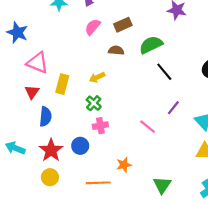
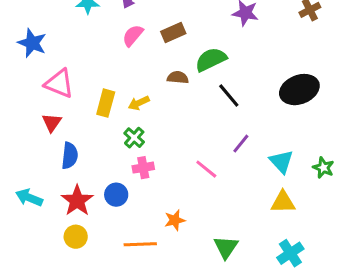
brown semicircle: (116, 50) -> (178, 78), moved
yellow rectangle: (62, 84) -> (106, 103), moved

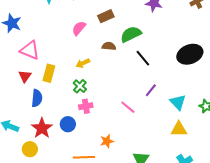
pink semicircle: (133, 35) -> (79, 28), moved
yellow rectangle: (106, 103) -> (49, 73), moved
yellow circle: (76, 237) -> (30, 149), moved

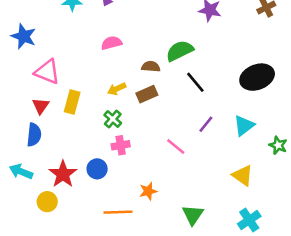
brown rectangle: (106, 16) -> (147, 94), moved
pink semicircle: (79, 28) -> (111, 43), turned 35
blue semicircle: (37, 98) -> (34, 135), moved
cyan triangle: (178, 102) -> (244, 126), moved, turned 36
yellow triangle: (179, 129) -> (243, 175), turned 36

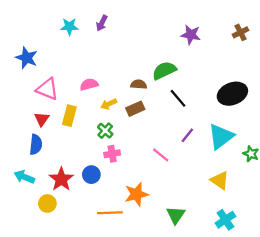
pink semicircle: (111, 43) -> (89, 84), moved
cyan triangle: (244, 126) -> (221, 136), size x1.4
orange star: (148, 191) -> (136, 194), size x1.5

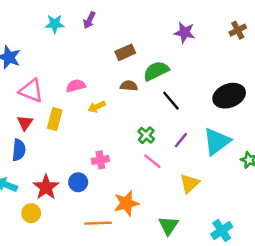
brown rectangle: (135, 109) -> (125, 52), moved
green cross: (105, 131) -> (146, 135), moved
yellow triangle: (220, 180) -> (190, 183), moved, turned 42

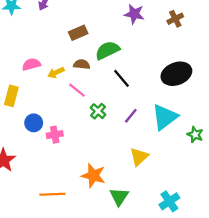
brown cross: (238, 30) -> (175, 19), moved
yellow arrow: (97, 107) -> (56, 73), moved
pink line: (152, 161) -> (77, 90), moved
blue circle: (78, 182) -> (34, 123), moved
orange star: (126, 203) -> (93, 176), moved, turned 30

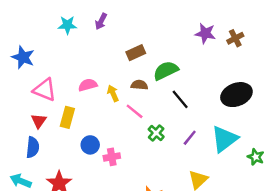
purple star: (134, 14) -> (205, 33), moved
yellow arrow: (56, 73) -> (113, 93), turned 91

